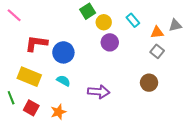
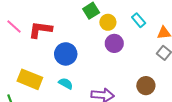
pink line: (14, 15) -> (14, 27), moved
red L-shape: (36, 43) -> (40, 30), moved
brown circle: (149, 83) -> (146, 86), moved

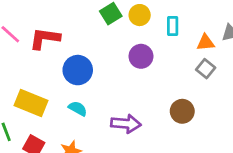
cyan rectangle: (139, 20) -> (173, 26), turned 40
yellow circle: (108, 22) -> (140, 15), moved

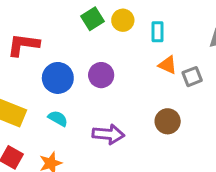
orange triangle: (206, 43) -> (168, 65), moved, turned 30
purple circle: (141, 56) -> (101, 75), moved
gray square: (206, 69) -> (192, 77), turned 30

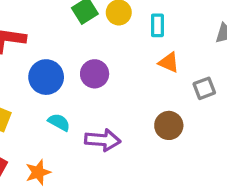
gray square: (192, 77) -> (204, 88), moved
cyan semicircle: (58, 118) -> (59, 122), moved

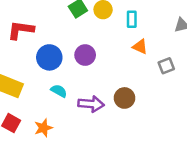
brown circle: (169, 125) -> (125, 98), moved

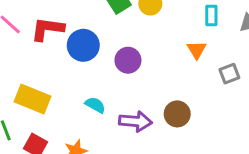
cyan rectangle: (132, 19) -> (211, 15), moved
orange triangle: (140, 47) -> (197, 50), turned 35
blue circle: (49, 57) -> (83, 45), moved

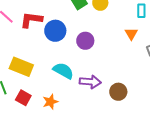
cyan semicircle: (95, 105) -> (63, 71), size x1.5
brown circle: (177, 114) -> (118, 92), moved

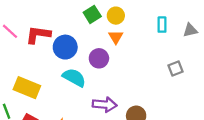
orange triangle: (131, 34) -> (116, 37), moved
cyan semicircle: (63, 71) -> (74, 77), moved

